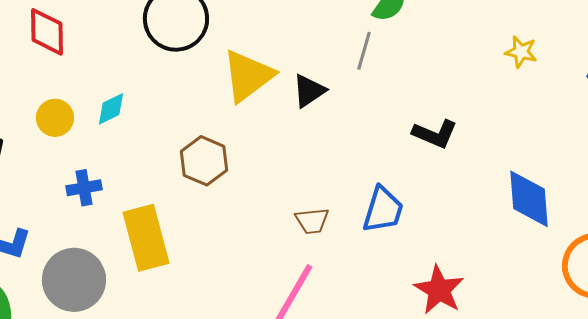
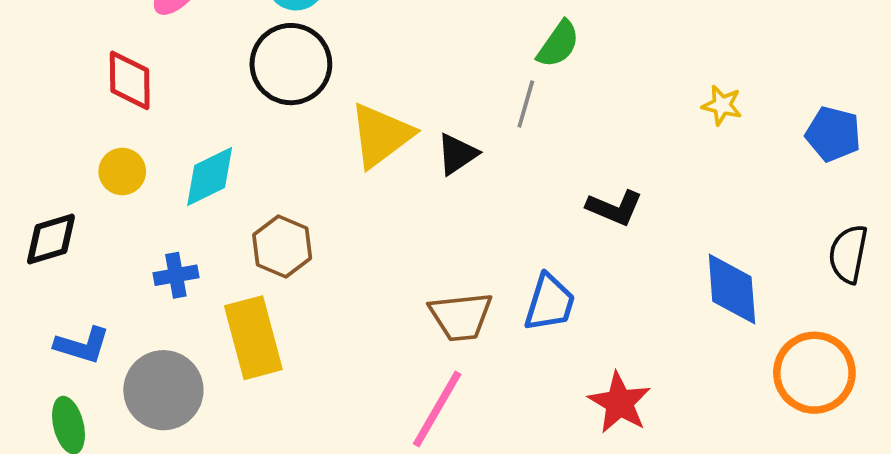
cyan diamond: (111, 109) -> (210, 177), size x1.5
yellow circle: (55, 118) -> (122, 172), moved
brown hexagon: (204, 161) -> (282, 246), moved
brown trapezoid: (312, 221) -> (461, 316), size x1.5

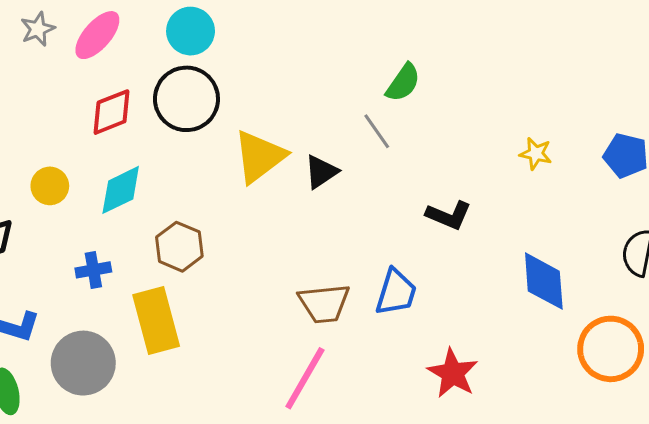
red diamond: (130, 80) -> (112, 112), moved, turned 69
gray line: (526, 104) -> (377, 131), turned -51
yellow star: (722, 105) -> (536, 154), moved

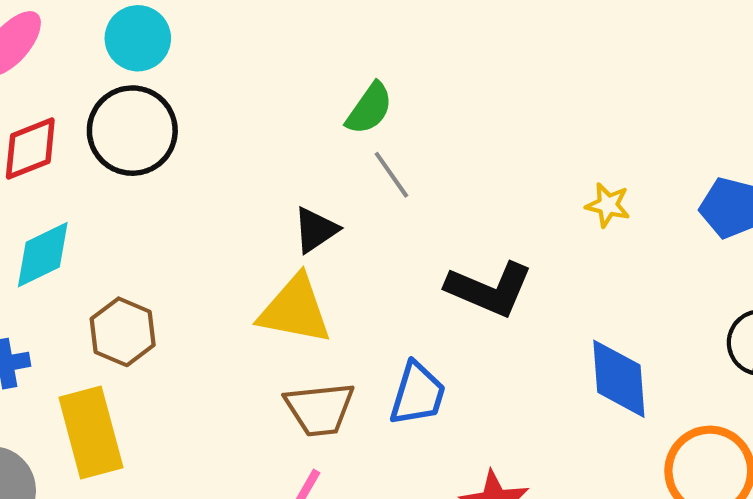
green semicircle: (403, 83) -> (369, 109), moved
yellow triangle: (259, 157) -> (295, 310), moved, turned 48
black L-shape: (449, 215) -> (489, 289), size x1.4

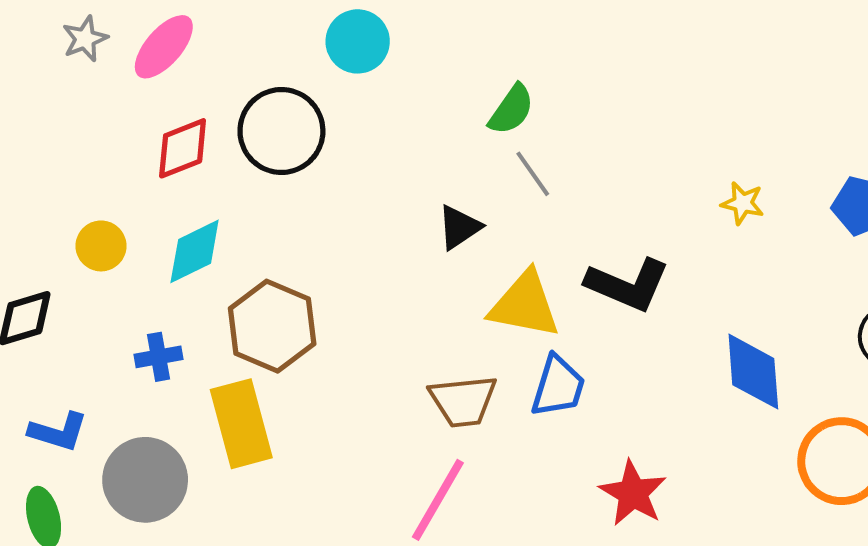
cyan circle: (138, 38) -> (358, 41), moved
yellow triangle: (295, 310) -> (525, 305), moved
brown hexagon: (123, 332) -> (272, 326), size x1.4

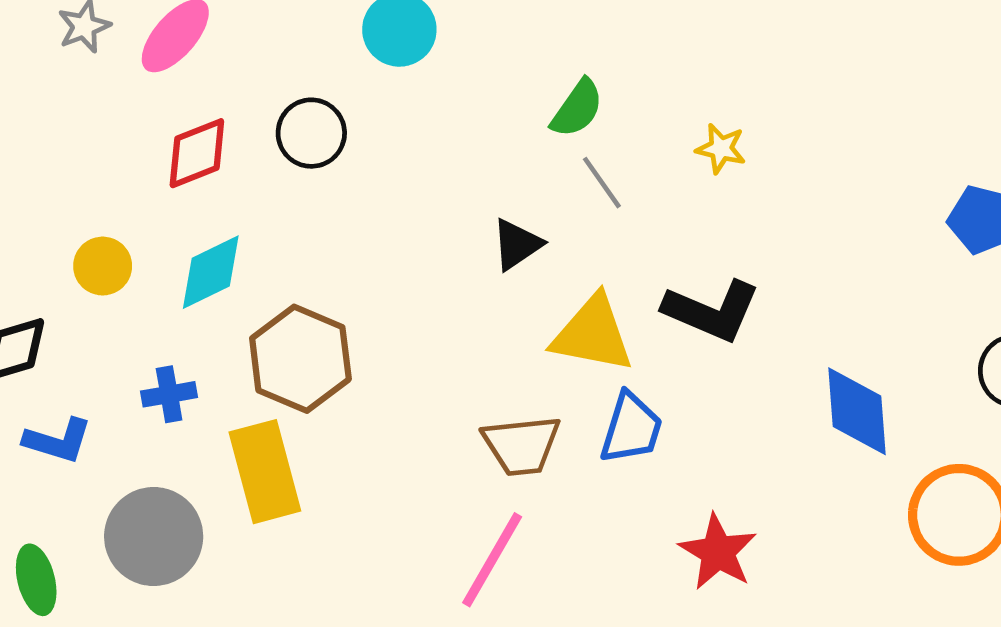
black circle: (281, 131) -> (311, 133), size x0.7
yellow star: (743, 203) -> (721, 149), moved
blue L-shape: (58, 432) -> (58, 441), moved

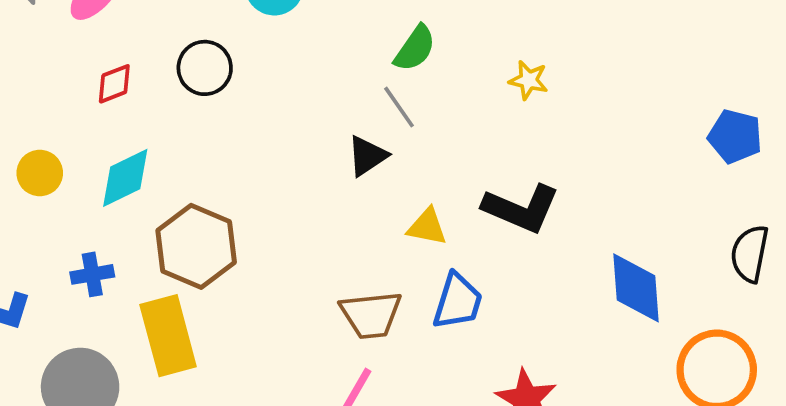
red diamond: (197, 153) -> (114, 84), size x0.7
gray line: (602, 183) -> (399, 107), moved
yellow triangle: (593, 334) -> (427, 227), size x0.6

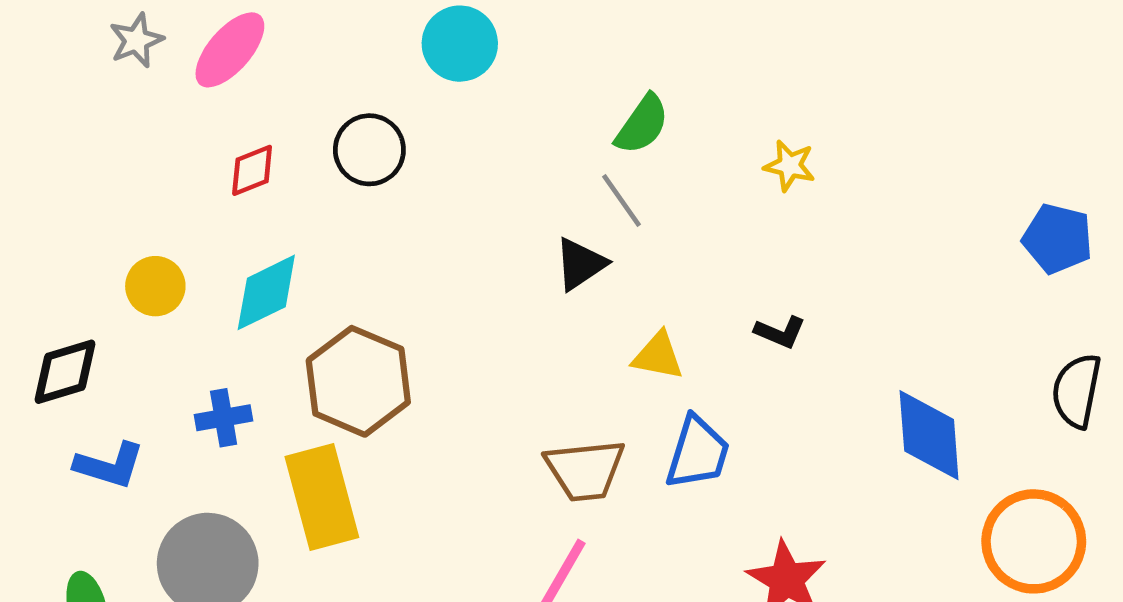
black L-shape: (521, 208) -> (780, 332), size x0.5

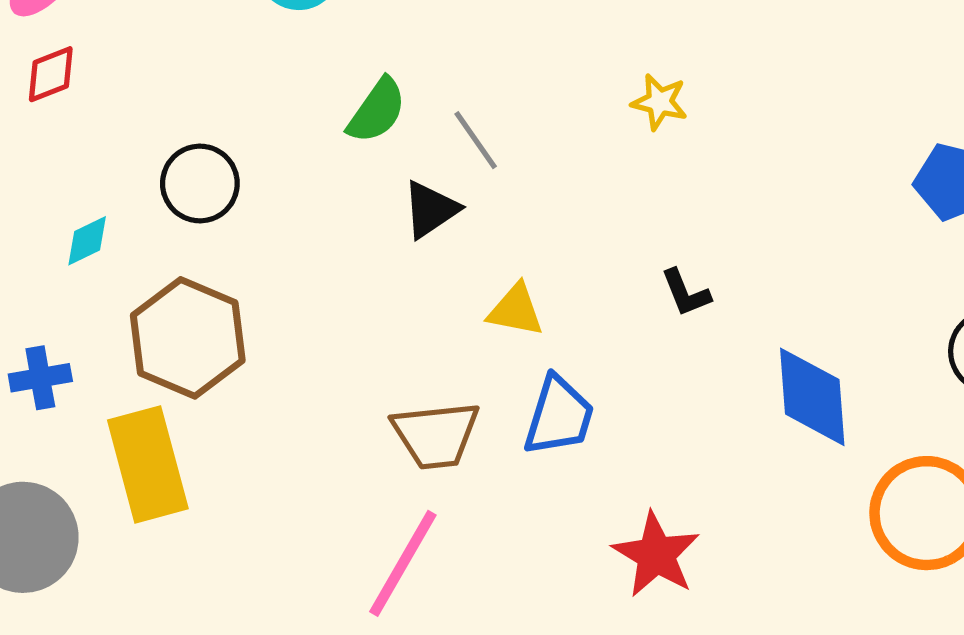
green semicircle: (642, 124) -> (377, 111), moved
black circle: (369, 150) -> (200, 183), moved
red diamond: (252, 170) -> (51, 74), moved
cyan diamond: (266, 292) -> (87, 241), size x0.6
black L-shape: (780, 332) -> (686, 293), moved, turned 45

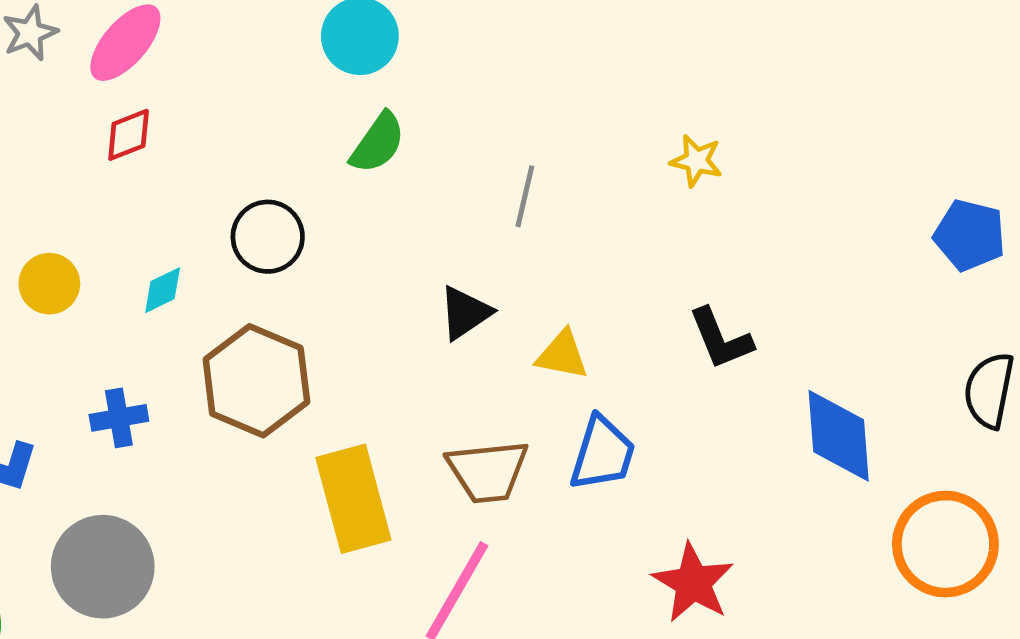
green semicircle: (377, 111) -> (378, 143), moved
gray line: (476, 140) -> (525, 196), turned 48
black triangle: (431, 210) -> (465, 313), moved
black L-shape: (686, 293) -> (721, 339), size x1.4
yellow rectangle: (148, 464) -> (353, 499), moved

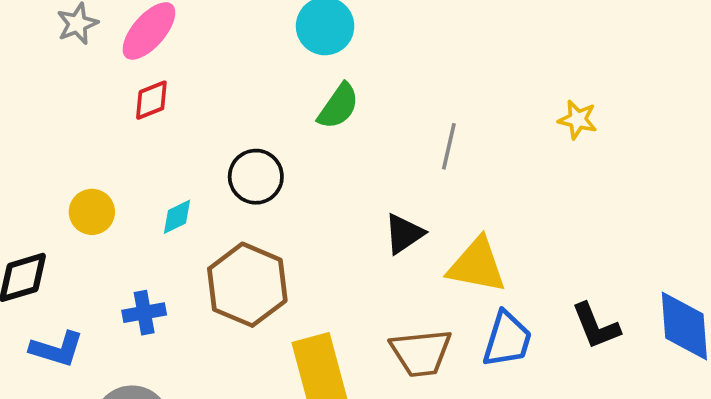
black L-shape: (721, 339) -> (596, 326), moved
yellow triangle: (562, 355) -> (477, 265), size x1.5

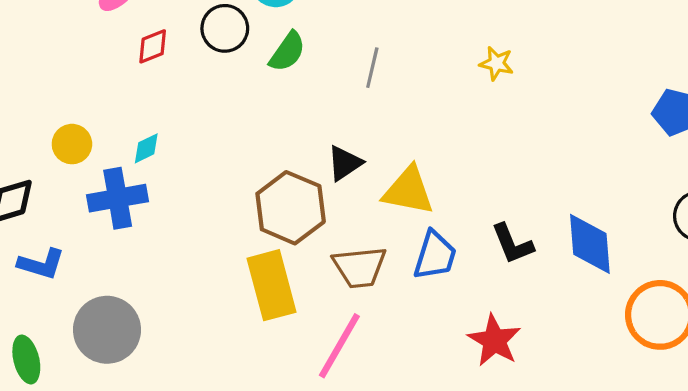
red diamond: (151, 100) -> (153, 46), moved
gray line: (449, 146) -> (372, 68), moved
black circle: (256, 177) -> (225, 28), moved
brown hexagon: (247, 285) -> (291, 208), moved
blue cross: (144, 313) -> (118, 198), moved, size x1.6

